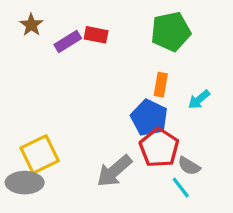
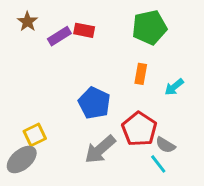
blue pentagon: (149, 118) -> (94, 103), moved
yellow square: (40, 154) -> (35, 135), size x0.7
gray ellipse: (25, 183) -> (22, 160), turned -40

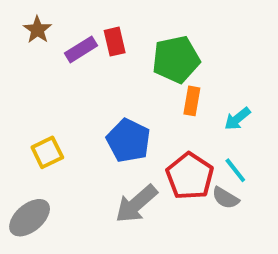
green pentagon: (149, 27) -> (176, 59), moved
red rectangle: (84, 30) -> (115, 42), turned 66
yellow square: (35, 135) -> (47, 152), moved
cyan line: (158, 164) -> (235, 170), moved

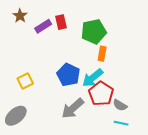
cyan arrow: (237, 119) -> (93, 78), moved, size x1.5
cyan line: (235, 170) -> (121, 123), moved, turned -40

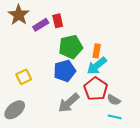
brown star: (20, 16) -> (19, 15), size x1.5
green pentagon: (94, 32) -> (71, 47), moved
blue pentagon: (68, 75) -> (65, 71), turned 30
cyan arrow: (93, 78) -> (97, 66), moved

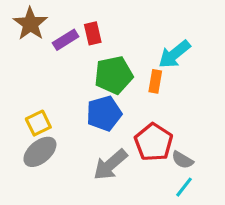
cyan arrow: (97, 66) -> (174, 54), moved
gray ellipse: (15, 110) -> (40, 152), moved
cyan line: (115, 117) -> (184, 187), turned -64

